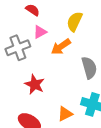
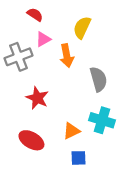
orange arrow: (61, 47) -> (67, 56), turned -66

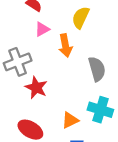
gray cross: (19, 57) -> (18, 62), moved

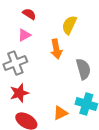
pink triangle: (42, 29) -> (24, 35), moved
red star: (36, 88) -> (19, 93), moved, turned 30

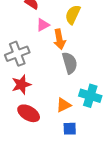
pink triangle: (24, 35) -> (43, 25), moved
gray semicircle: (83, 69) -> (70, 63), moved

